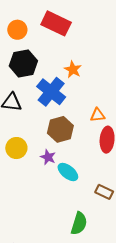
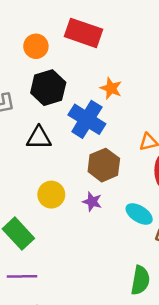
cyan ellipse: (68, 172) -> (139, 214), moved

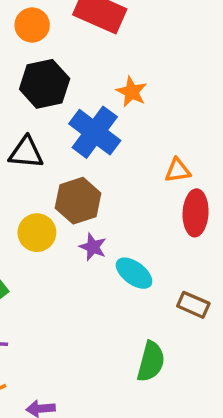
brown hexagon: (104, 165) -> (78, 201), moved
cyan ellipse: (139, 214) -> (134, 273), moved

